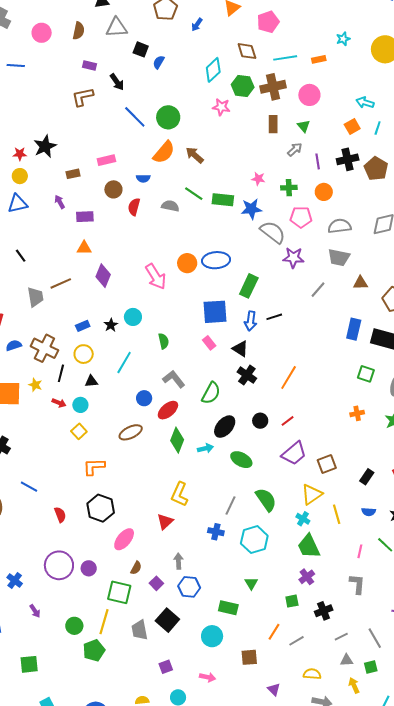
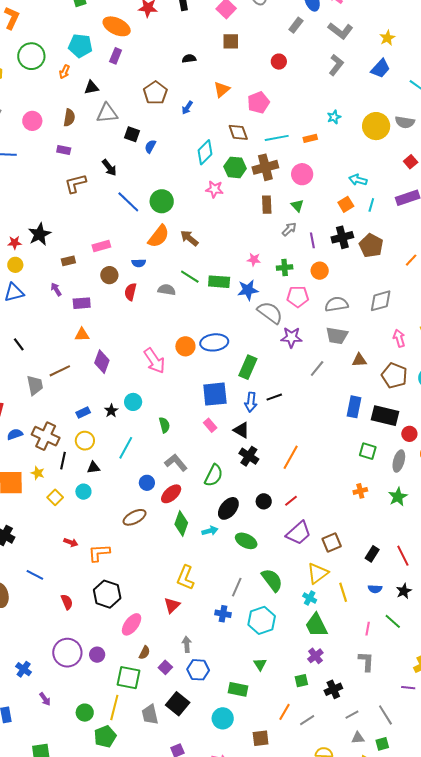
purple rectangle: (89, 66) -> (64, 150), moved
red arrow: (59, 403) -> (71, 542), moved
yellow square: (79, 431) -> (55, 497), moved

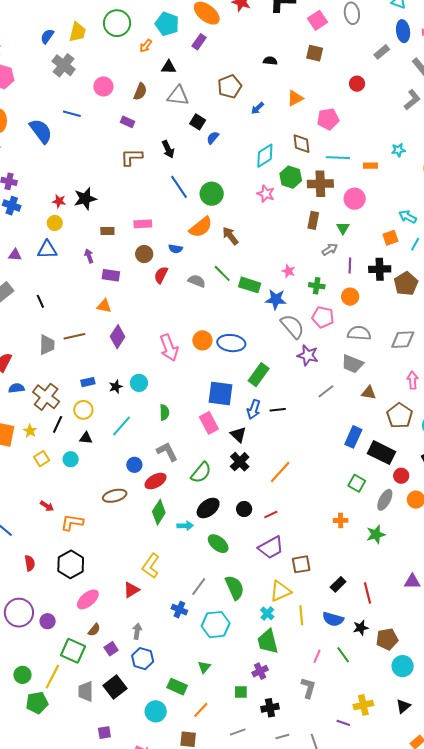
pink rectangle: (210, 425) -> (209, 423), size x1.5
blue semicircle: (375, 589) -> (333, 619), size x1.5
orange line: (284, 712) -> (201, 710), moved

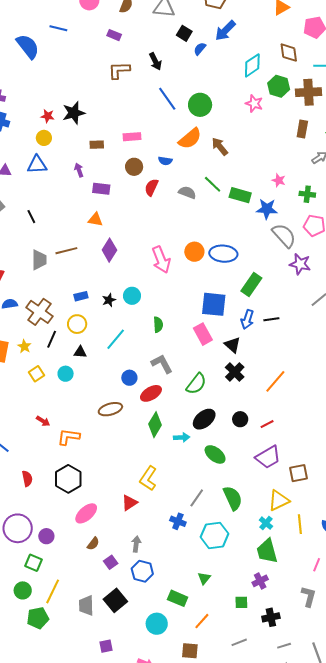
blue arrow: (257, 108) -> (225, 31), moved, size x1.6
green square: (73, 651) -> (34, 563), moved, size x0.7

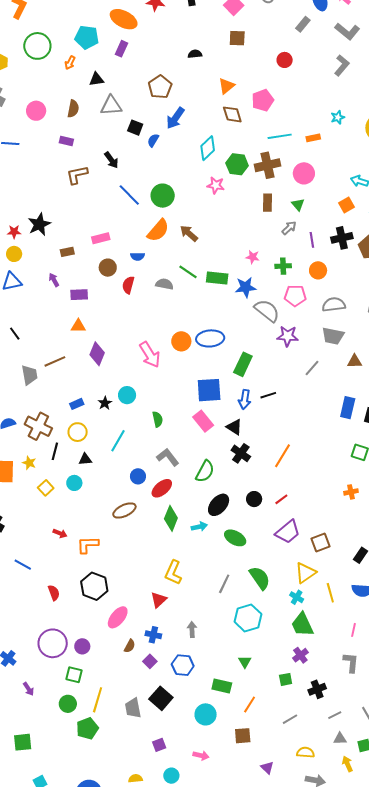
brown diamond: (289, 53) -> (232, 114), moved
blue cross: (178, 521) -> (153, 635), moved
gray arrow: (136, 544) -> (192, 630), moved

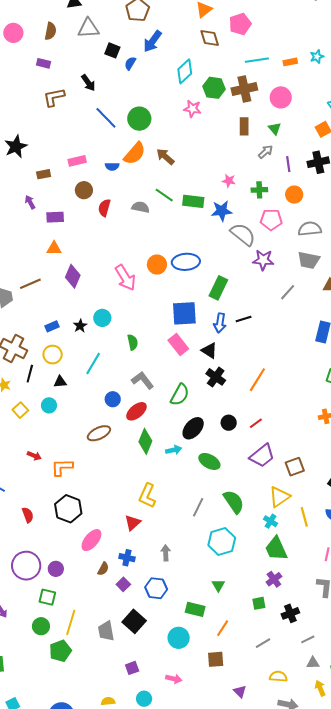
cyan star: (338, 117) -> (317, 57), moved
blue semicircle: (138, 256) -> (112, 166), moved

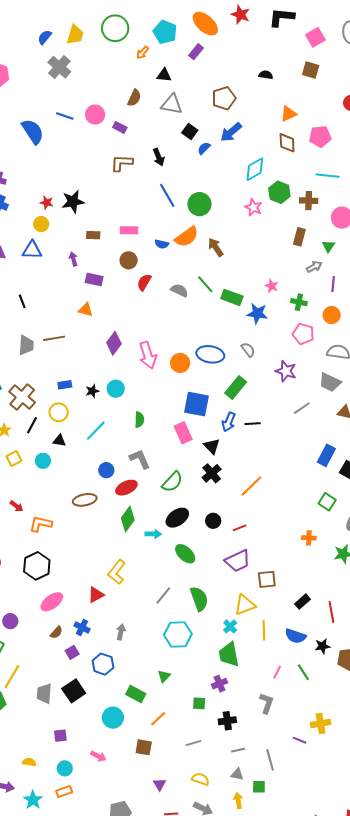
pink circle: (13, 33) -> (95, 115), moved
brown cross: (244, 89) -> (309, 201), size x0.7
gray semicircle: (243, 234) -> (248, 350), moved, size x0.6
orange circle: (157, 265) -> (180, 363), moved
purple diamond: (73, 276) -> (114, 343), moved

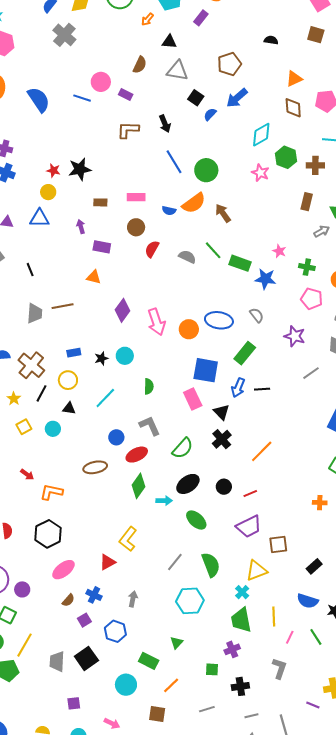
blue line: (65, 116) -> (82, 98), moved
yellow line: (264, 630) -> (274, 616), moved

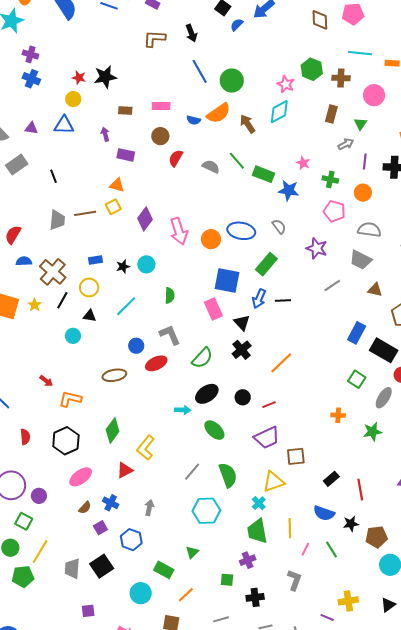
cyan diamond: (261, 135) -> (279, 112), moved
yellow square: (24, 427) -> (113, 207), moved
green diamond: (138, 486) -> (113, 430), moved

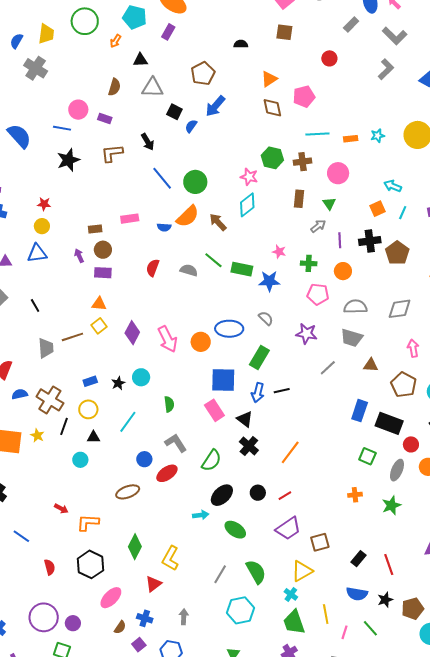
black star: (105, 77) -> (68, 160), moved
brown circle: (160, 136) -> (103, 250), moved

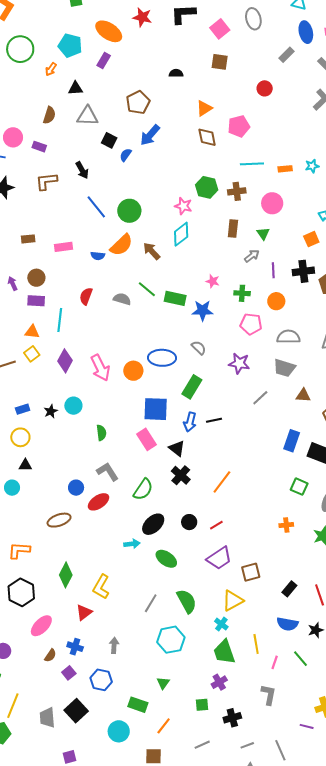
brown rectangle: (95, 229) -> (28, 239), moved
cyan line: (128, 422) -> (60, 320), moved, turned -30

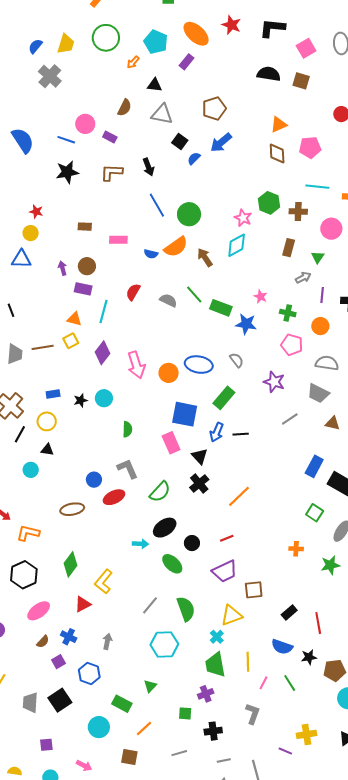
black semicircle: (176, 73) -> (269, 74), moved, size x1.6
black circle: (189, 522) -> (192, 543), moved

